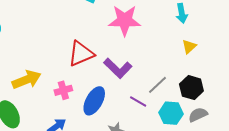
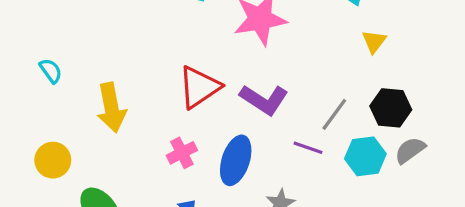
yellow arrow: (27, 80) -> (111, 108), moved, turned 112

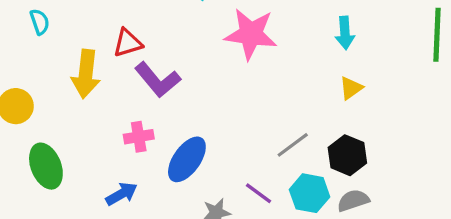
red triangle: (199, 87) -> (128, 43), moved, size x0.7
purple L-shape: (264, 100) -> (158, 80), moved
purple line: (308, 148) -> (258, 193), moved

